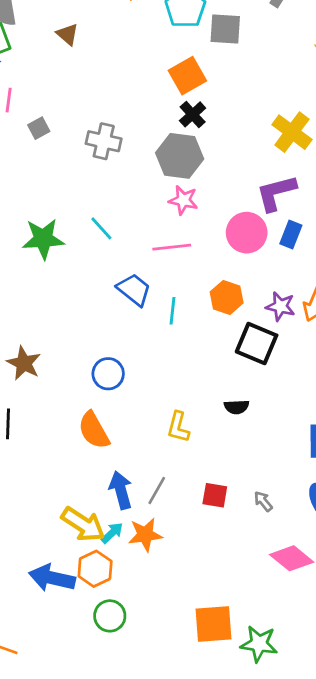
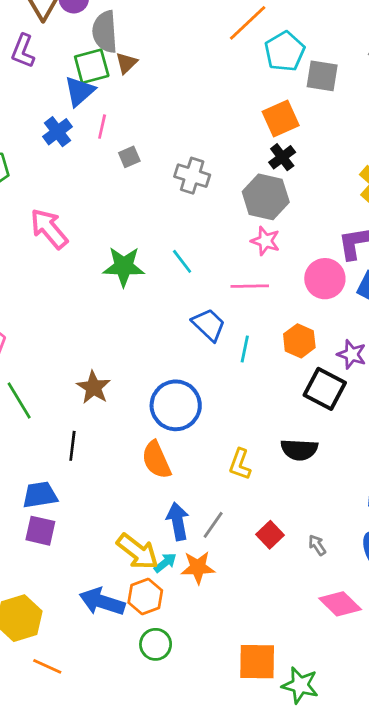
brown triangle: (67, 34) -> (126, 63), moved, turned 30
blue circle: (108, 374) -> (176, 405), size x1.6
black semicircle: (237, 407) -> (299, 450), size x1.5
red square: (215, 495) -> (270, 535), turned 32

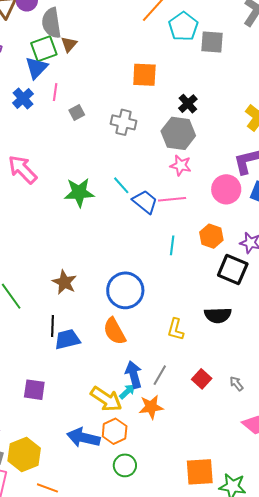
orange square: (281, 119) -> (144, 75), moved, turned 32
blue trapezoid: (209, 325) -> (145, 202), moved
blue trapezoid: (40, 495) -> (67, 339), moved
cyan arrow: (165, 563) -> (127, 391), moved

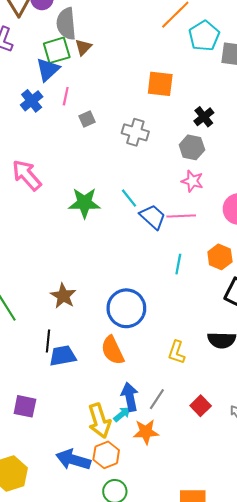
gray hexagon: (178, 133) -> (192, 147), size x0.7
yellow arrow: (106, 399) -> (99, 421), turned 36

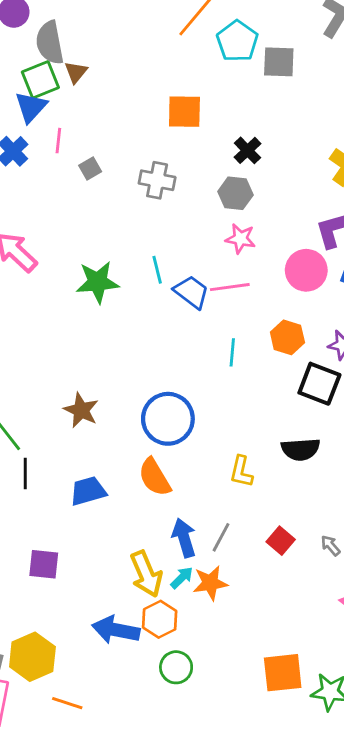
cyan line: (129, 198) -> (157, 270), turned 30
black line: (48, 341) -> (25, 474), moved
cyan arrow: (122, 414) -> (182, 578), moved

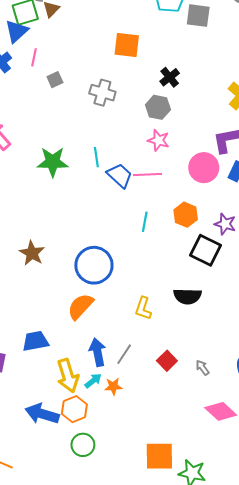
orange semicircle: (155, 477) -> (80, 306), turned 68
blue trapezoid: (88, 491) -> (35, 341), moved
orange star: (210, 583) -> (113, 386), size x0.7

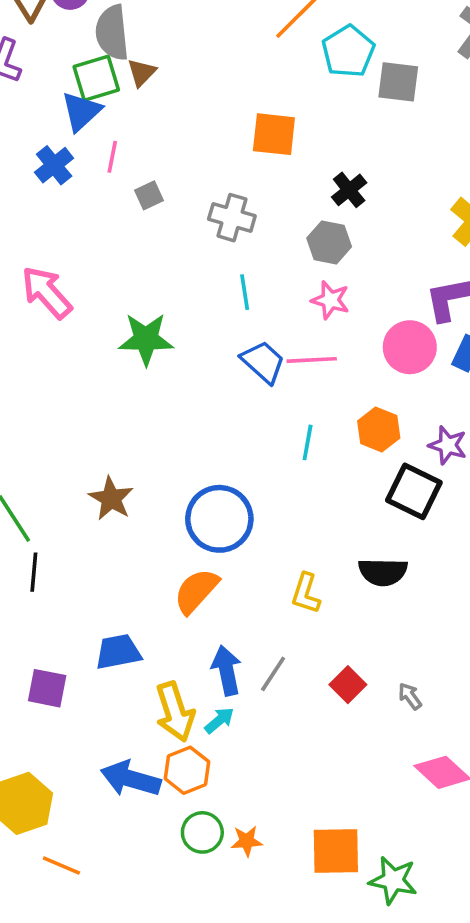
cyan line: (96, 157) -> (245, 292), moved
orange star: (113, 386) -> (247, 841), moved

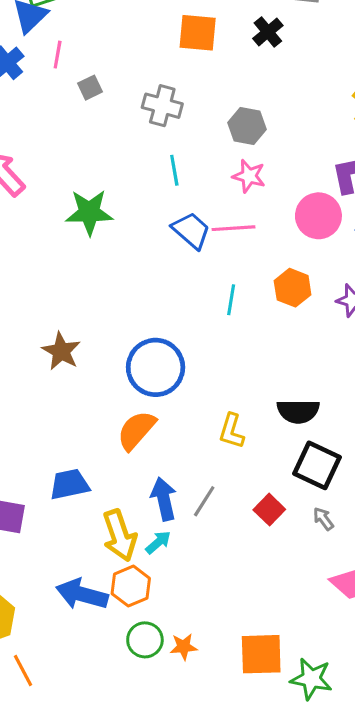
black cross: (349, 190) -> (268, 32), moved
black square: (414, 491) -> (317, 465), moved
orange line: (61, 866) -> (23, 671), turned 40

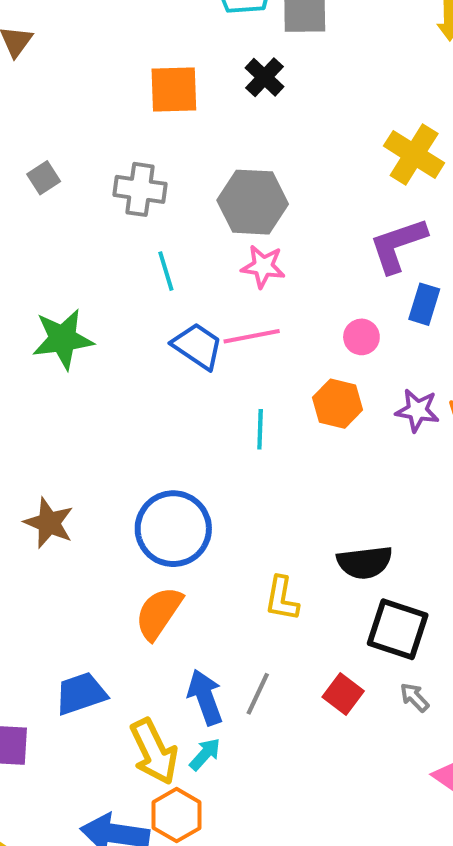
gray hexagon: (247, 126) -> (253, 202), size x1.4
pink circle: (318, 216) -> (361, 337), moved, size x0.6

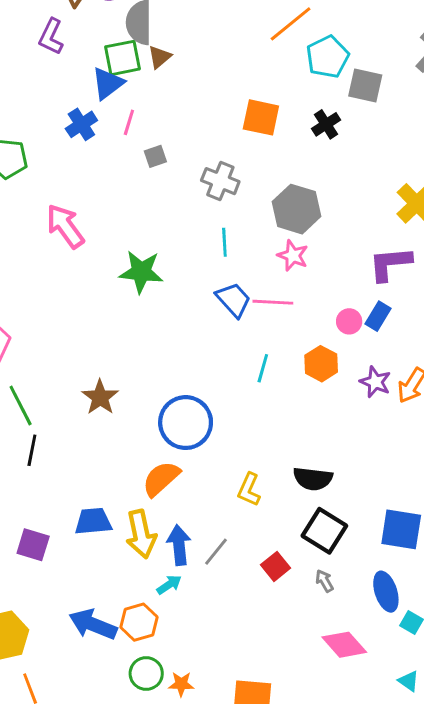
blue rectangle: (424, 304) -> (378, 316), moved
yellow arrow: (154, 752) -> (141, 534), moved

